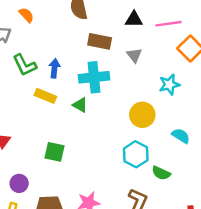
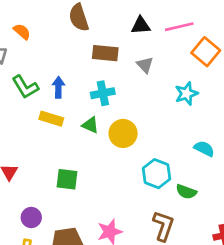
cyan cross: (94, 77) -> (103, 93), size x0.7
yellow circle: (142, 115) -> (123, 133), moved

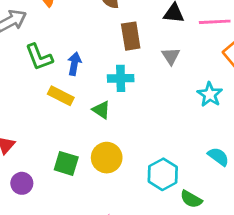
brown rectangle: (105, 53) -> (131, 36), turned 65
cyan star: (186, 94) -> (210, 94), turned -30
yellow circle: (123, 133) -> (107, 158), moved
purple circle: (31, 218) -> (22, 183), moved

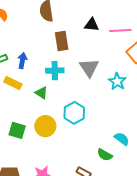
gray triangle: (171, 56) -> (89, 68), moved, size x1.5
cyan semicircle: (218, 157) -> (122, 139), moved
cyan hexagon: (163, 174) -> (74, 113), moved

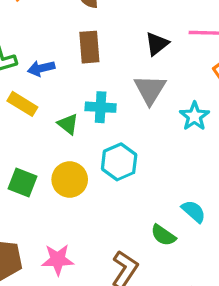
black triangle: (92, 25) -> (157, 44), moved, turned -49
brown rectangle: (62, 41) -> (89, 47), moved
blue arrow: (22, 61) -> (41, 68), turned -119
cyan cross: (55, 71) -> (101, 107), moved

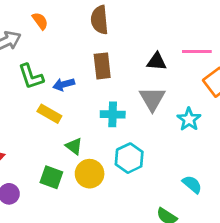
black triangle: (157, 44) -> (157, 62), turned 45
green triangle: (68, 124) -> (74, 146), moved
cyan semicircle: (194, 211) -> (192, 184), moved

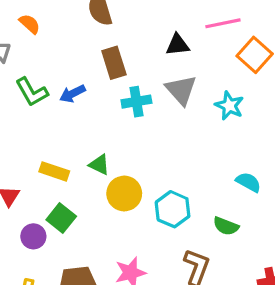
yellow rectangle: (49, 114) -> (54, 171), moved
cyan cross: (113, 114) -> (136, 102), moved
cyan hexagon: (129, 158) -> (173, 209), moved
green square: (51, 177) -> (61, 218), moved, turned 30

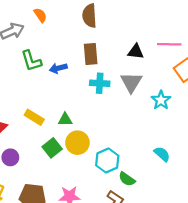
green triangle: (99, 165) -> (65, 120), turned -40
green square: (61, 218) -> (52, 148), moved
green semicircle: (226, 226) -> (127, 179), moved

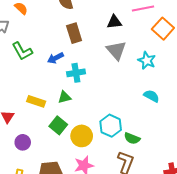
blue arrow: (58, 68) -> (55, 58), moved
cyan cross: (100, 83) -> (76, 73), moved
yellow circle: (77, 143) -> (82, 136), moved
cyan semicircle: (162, 154) -> (151, 96), moved

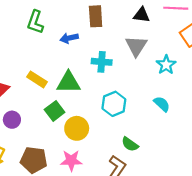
green L-shape: (22, 51) -> (35, 22), turned 35
cyan cross: (76, 73) -> (102, 62), moved
green triangle: (64, 97) -> (68, 82), size x1.6
cyan hexagon: (111, 126) -> (114, 104), moved

